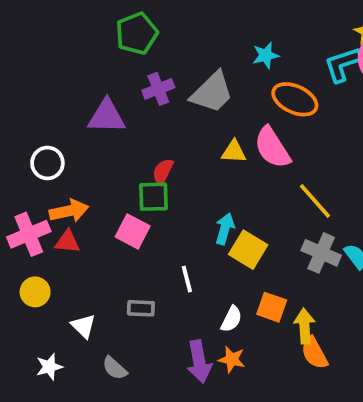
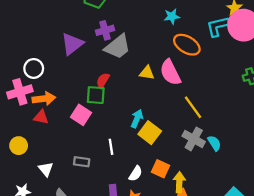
gray trapezoid: (212, 92) -> (118, 47), moved
purple triangle: (107, 116) -> (72, 44), turned -45
pink cross: (29, 234) -> (20, 92), moved

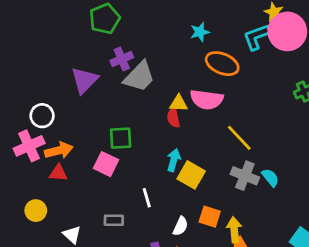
pink semicircle: (170, 72) -> (207, 99), turned -48
red semicircle: (103, 81) -> (173, 118), moved, turned -35

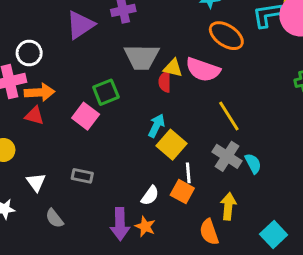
gray trapezoid: (139, 77) -> (142, 57), moved, turned 36
green square: (121, 138) -> (106, 92), turned -30
white line: (147, 198) -> (188, 173), moved
yellow arrow: (234, 230) -> (228, 206), moved

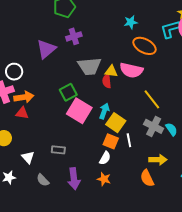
pink square: (86, 116) -> (79, 111), moved, size x1.4
orange square: (182, 192) -> (111, 141), moved
yellow arrow: (228, 206) -> (158, 160), turned 90
purple arrow: (120, 224) -> (74, 179), moved

